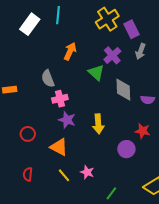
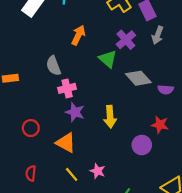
gray diamond: (123, 90) -> (138, 78), turned -40

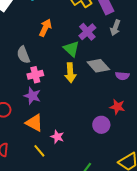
purple star: (75, 112) -> (32, 96), moved
yellow arrow: (110, 117) -> (70, 73), moved
pink star: (98, 171) -> (57, 137), moved

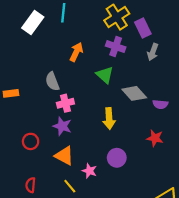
purple cross: (87, 32) -> (116, 47), moved, turned -30
yellow arrow: (70, 73) -> (109, 119), moved
purple circle: (101, 125) -> (117, 158), moved

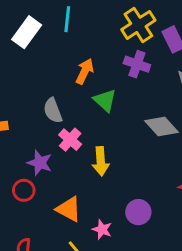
green triangle: (105, 75) -> (105, 100), moved
pink cross: (65, 103) -> (70, 140), turned -35
yellow arrow: (109, 119) -> (101, 161), moved
purple star: (62, 126) -> (40, 163), moved

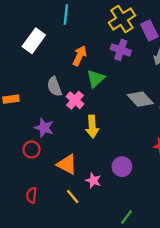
white rectangle: (27, 32) -> (34, 41), moved
green triangle: (105, 100) -> (96, 79), turned 36
pink cross: (70, 140) -> (75, 100), moved

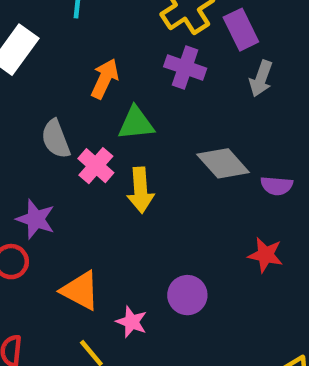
green triangle: (96, 79) -> (136, 123), turned 36
yellow arrow: (92, 127) -> (140, 190), moved

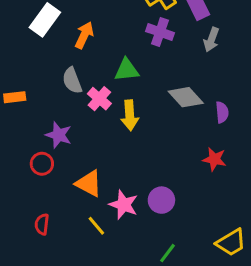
orange arrow: (105, 79) -> (84, 35), moved
purple semicircle: (277, 186) -> (222, 112), turned -100
purple circle: (187, 295) -> (161, 200), moved
pink star: (132, 322) -> (124, 205), size x1.4

